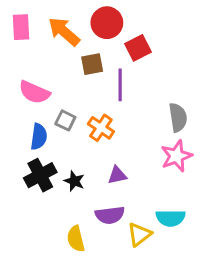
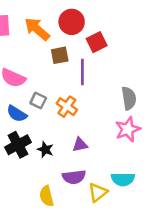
blue semicircle: (39, 137) -> (17, 114), turned 114

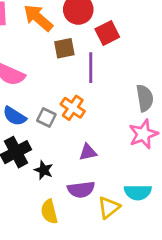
gray square: (38, 101) -> (46, 117), moved
black star: (45, 150) -> (44, 170), moved

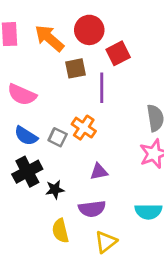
black star: (44, 170) -> (55, 190), turned -30
yellow triangle: (109, 207) -> (106, 242), moved

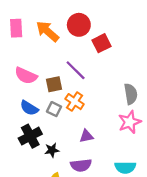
brown square: (75, 68) -> (54, 84), moved
purple line: (102, 88) -> (76, 70), moved, turned -45

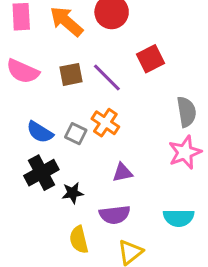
red square: (102, 43) -> (151, 59), moved
pink semicircle: (26, 76) -> (23, 71), moved
brown square: (54, 84) -> (71, 74), moved

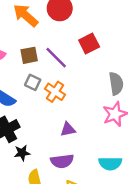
gray square: (76, 134) -> (33, 82), moved
black star: (73, 193) -> (22, 153), moved

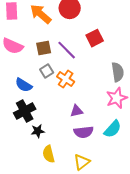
gray square: (33, 82) -> (47, 71), turned 32
purple semicircle: (62, 161) -> (84, 132), moved
cyan semicircle: (110, 163) -> (113, 129), moved, turned -48

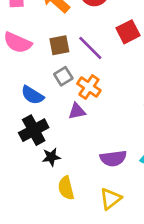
purple triangle: (77, 111) -> (77, 111), moved

